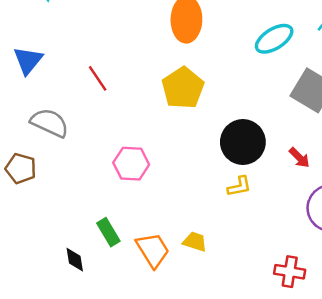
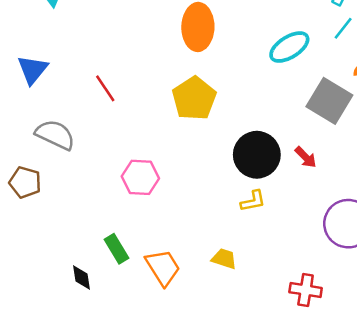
red arrow: (299, 158) -> (306, 157), moved
yellow trapezoid: (195, 242) -> (224, 259), moved

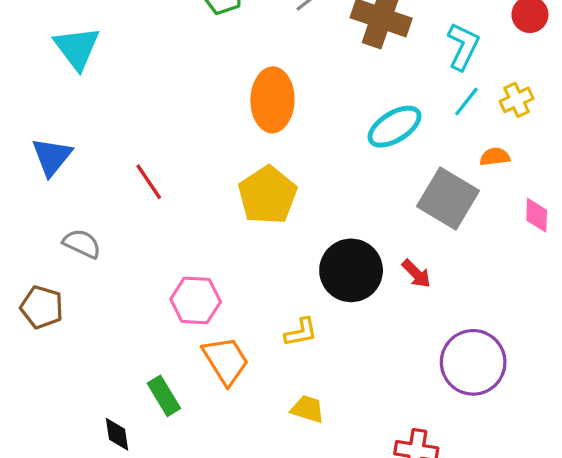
gray semicircle: (55, 135) -> (82, 244), size x0.7
yellow L-shape: (253, 201) -> (301, 332), moved
orange trapezoid: (163, 267) -> (226, 361), moved

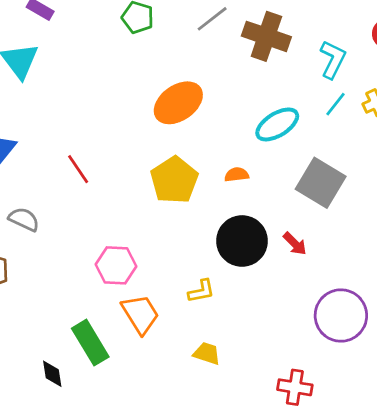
orange ellipse: (272, 100) -> (178, 103), turned 54
orange semicircle: (495, 157) -> (237, 175), moved
green rectangle: (164, 396) -> (90, 343), size x1.4

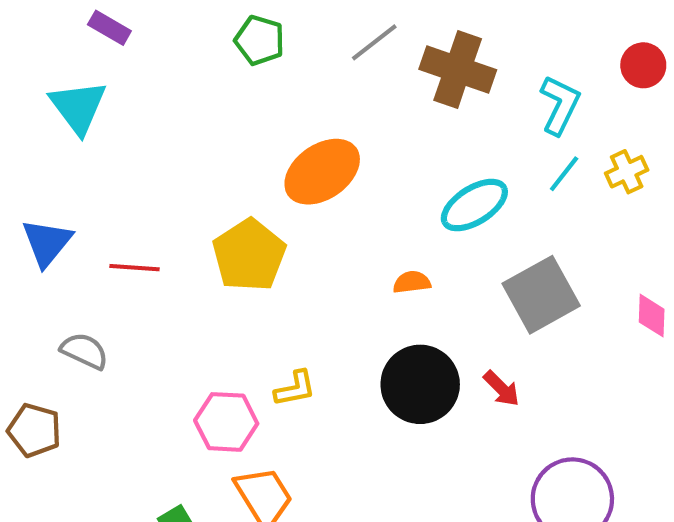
red line: (78, 169) -> (134, 268), moved, turned -52
yellow pentagon: (174, 180) -> (249, 255), moved
gray square: (321, 183) -> (541, 295), turned 30
yellow L-shape: (201, 291) -> (295, 389), moved

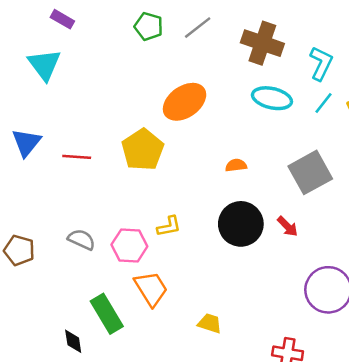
gray line: (374, 42) -> (198, 28), moved
cyan ellipse: (474, 205) -> (272, 98), moved, turned 45
gray semicircle: (84, 351) -> (82, 240), moved

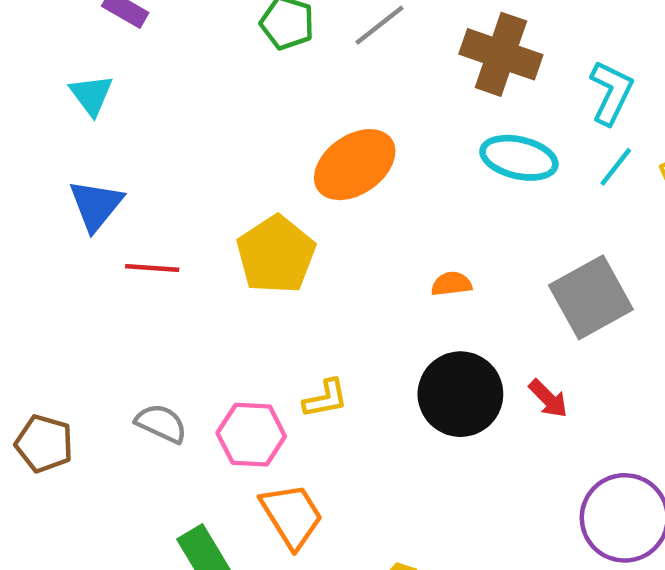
cyan triangle: (44, 65) -> (91, 95), size x0.7
blue triangle: (26, 143) -> (96, 205), moved

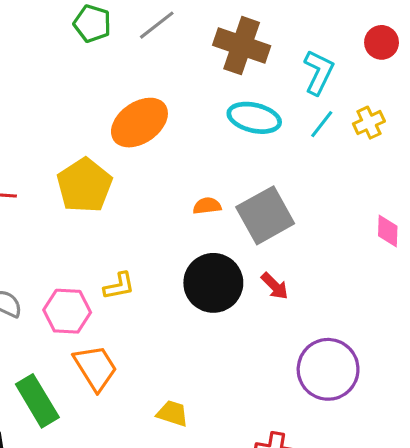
gray square: (591, 297) -> (265, 215), moved

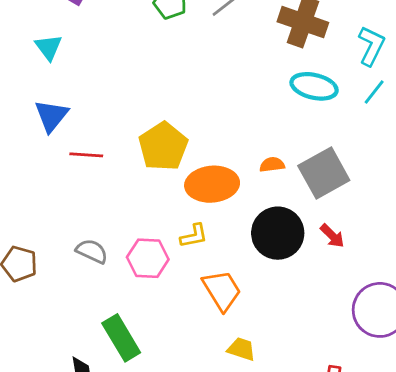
orange ellipse: (139, 123) -> (212, 184), moved, turned 30
orange trapezoid: (95, 368) -> (222, 290), moved

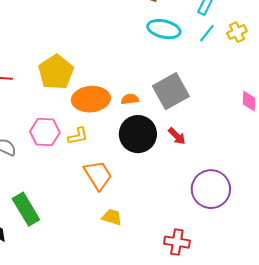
orange semicircle: (272, 165) -> (130, 99), moved
pink hexagon: (148, 258) -> (45, 132), moved

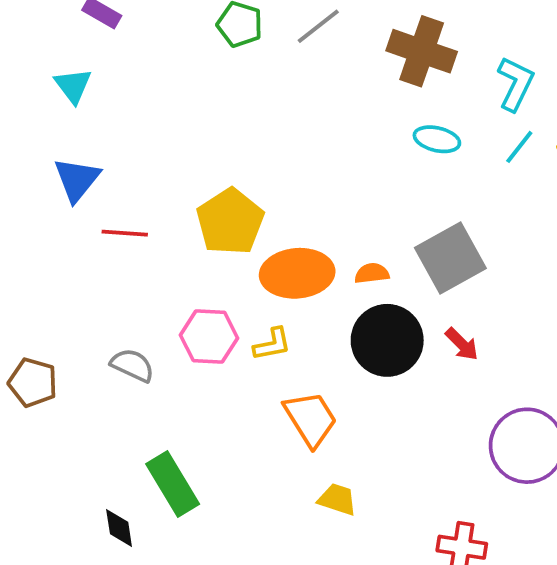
cyan ellipse: (164, 29) -> (437, 139), size x0.7

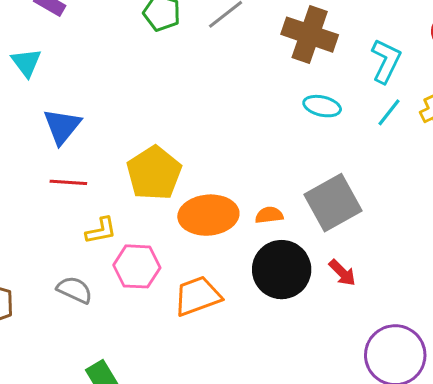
blue triangle: (77, 179) -> (62, 126), moved
yellow L-shape: (272, 344) -> (101, 231), moved
orange trapezoid: (311, 419) -> (198, 296), moved, turned -78

